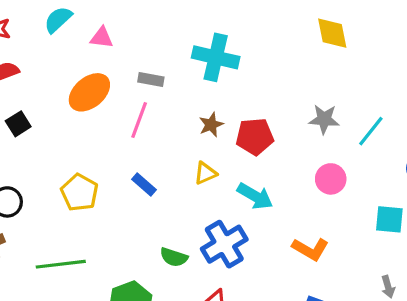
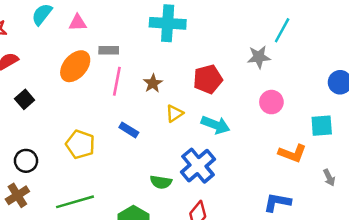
gray rectangle: (151, 80) -> (109, 50), moved
brown star: (211, 125) -> (153, 83), moved
cyan line: (371, 131) -> (282, 30), moved
orange L-shape: (310, 249) -> (292, 153), moved

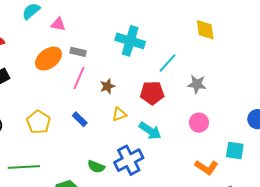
cyan line: (282, 30) -> (167, 63), moved

